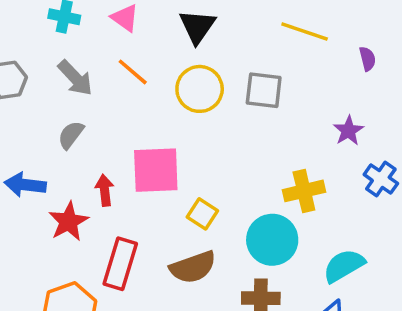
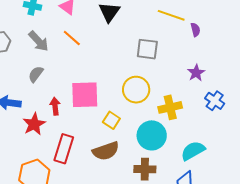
purple semicircle: (367, 59) -> (195, 30), moved
yellow circle: (200, 89) -> (136, 90), moved

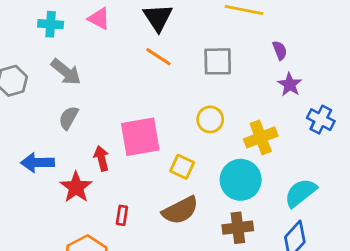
purple semicircle: (195, 30) -> (280, 50), moved
orange line: (72, 38) -> (158, 57), moved
yellow circle: (136, 90) -> (210, 119), size x0.7
red rectangle: (64, 149) -> (122, 215), size x0.5

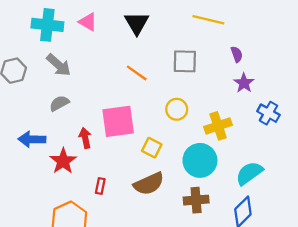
cyan cross: (51, 24) -> (47, 25), size x1.5
orange line: (158, 57) -> (137, 73), moved
gray semicircle: (69, 118) -> (59, 103), turned 30

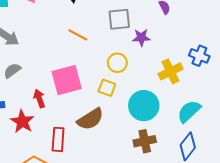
purple star: (244, 83) -> (141, 38), moved, turned -30
yellow cross: (218, 126) -> (170, 71), moved
yellow square: (152, 148) -> (107, 88), moved
brown semicircle: (149, 184) -> (90, 119), moved
red rectangle: (100, 186) -> (58, 139), size x1.6

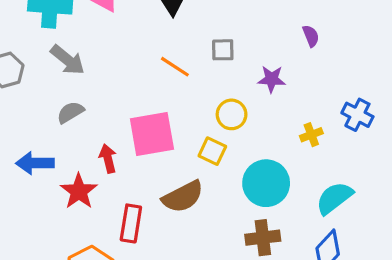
gray square: (119, 19) -> (223, 50), moved, size x0.7
yellow cross: (170, 71) -> (311, 135), size x0.6

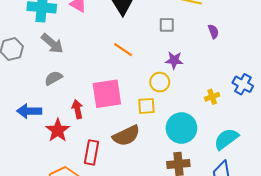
gray square: (223, 50) -> (167, 25), moved
purple star: (272, 79) -> (174, 60), moved
yellow square: (212, 151) -> (146, 106), turned -30

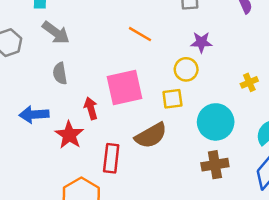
gray semicircle: (53, 78) -> (60, 73), turned -66

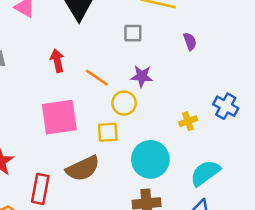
orange line: (140, 34) -> (97, 78), moved
red arrow: (91, 108) -> (57, 61), moved

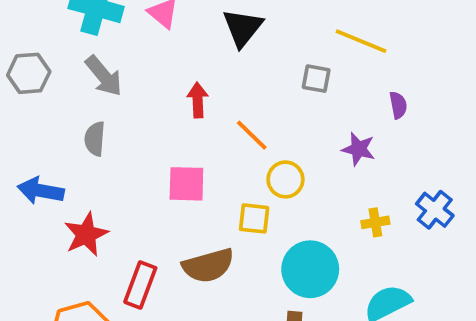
purple star: (142, 76) -> (358, 149), moved
pink square: (59, 117) -> (186, 184), size x0.7

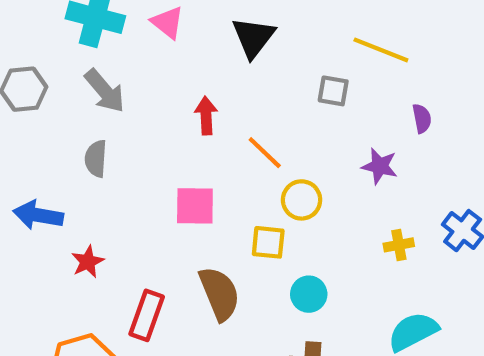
red star: (86, 234) -> (88, 262), size x0.7
brown semicircle: (208, 266) -> (219, 294), turned -96
cyan circle: (310, 269) -> (309, 294), moved, size x0.6

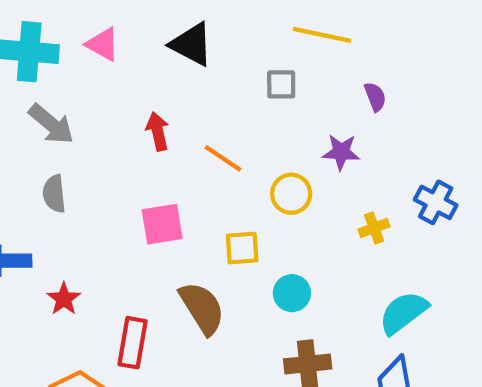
black triangle: (253, 37) -> (192, 44), turned -30
yellow circle: (302, 200) -> (291, 194), moved

